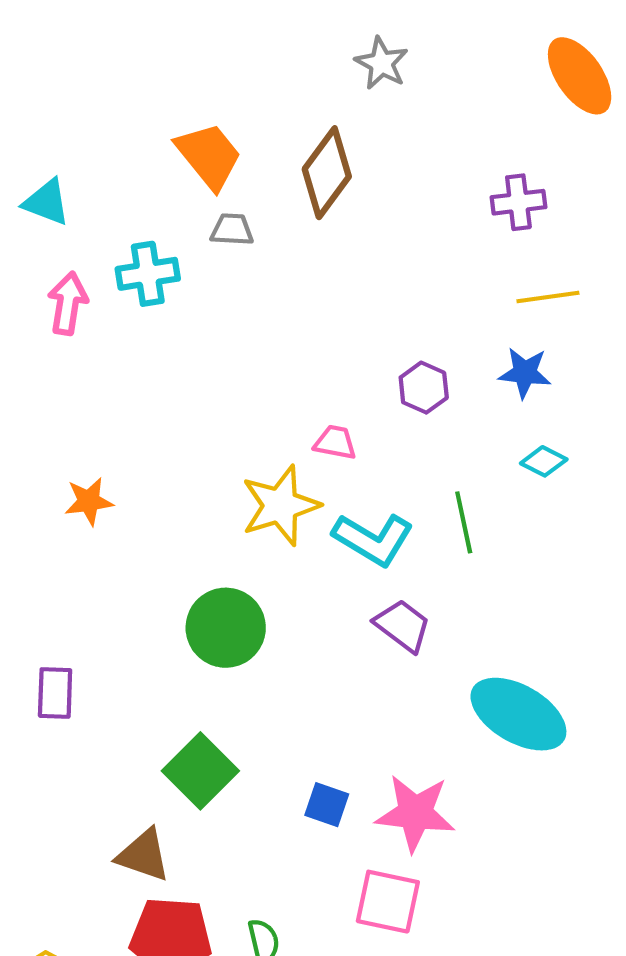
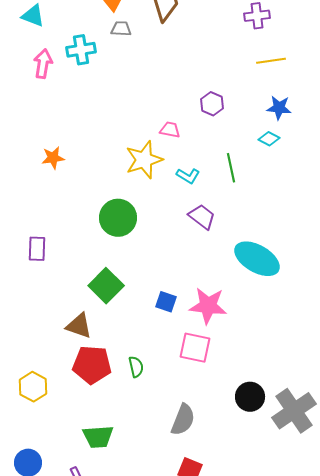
blue star: (525, 373) -> (279, 108), moved
cyan L-shape: (373, 539) -> (188, 176), size x0.6

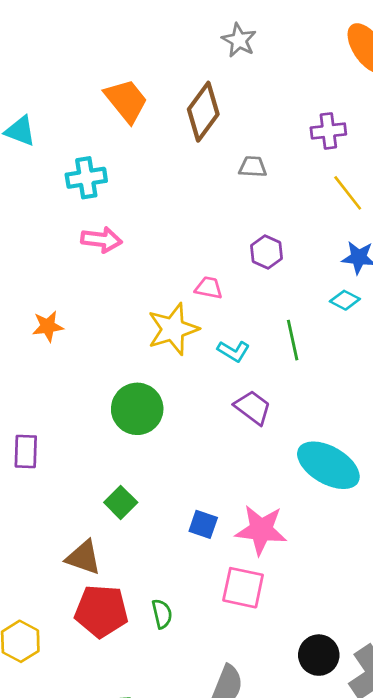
gray trapezoid: (121, 29) -> (253, 167), moved
yellow line: (271, 61) -> (348, 193), turned 60
pink arrow: (43, 64) -> (101, 240), moved, turned 88
green square: (106, 286) -> (121, 502), size x0.7

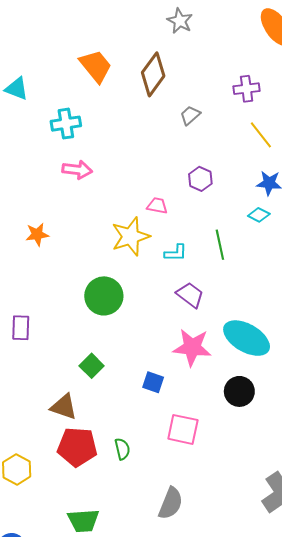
gray trapezoid: (253, 167) -> (190, 115), turned -45
cyan L-shape: (233, 351) -> (176, 253), turned -30
pink star: (261, 530) -> (192, 347), moved
black circle: (319, 655) -> (239, 391), moved

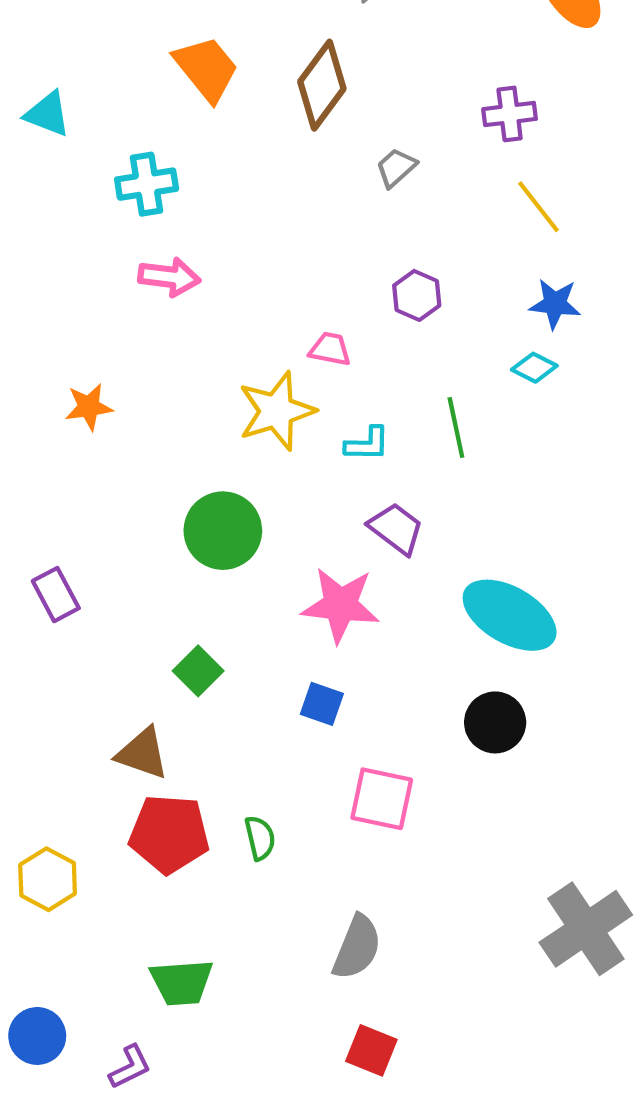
purple rectangle: (21, 328) -> (56, 595), turned -30
pink star: (192, 347) -> (340, 605), moved

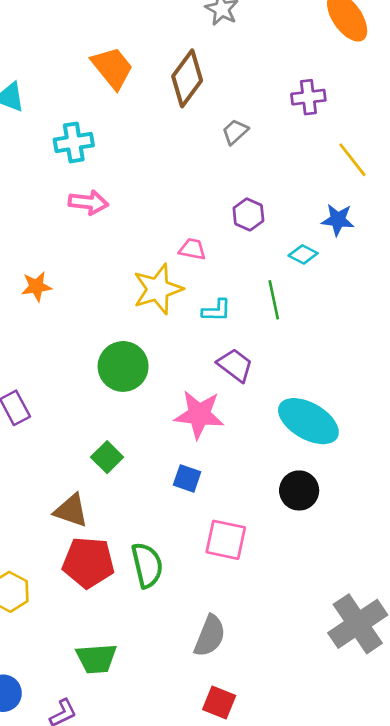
yellow line: (538, 207) -> (352, 160), moved
cyan diamond: (534, 368) -> (303, 254), moved
green semicircle: (260, 838) -> (147, 565), size x1.6

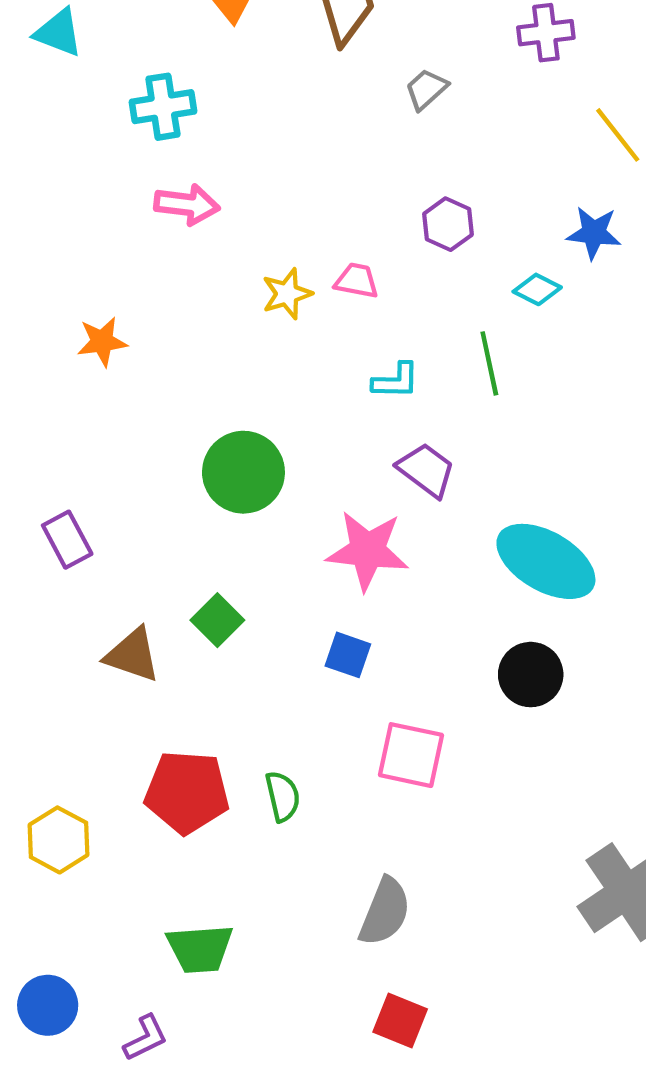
yellow star: (158, 289) -> (287, 294), moved, size x0.6
brown triangle: (71, 510) -> (133, 655), moved
green semicircle: (147, 565) -> (283, 796), size x0.7

